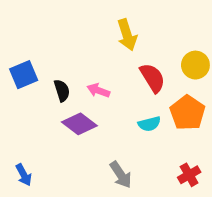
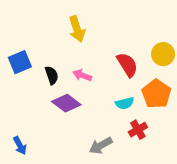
yellow arrow: (127, 35) -> (77, 29), moved
gray arrow: (121, 175) -> (101, 146), turned 95
red cross: (189, 175) -> (138, 130), moved

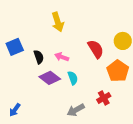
cyan semicircle: (125, 103) -> (73, 78), moved, turned -96
blue arrow: (20, 146) -> (15, 110), turned 64

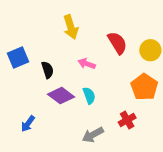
red semicircle: (96, 49) -> (117, 43), moved
pink arrow: (62, 57) -> (87, 64), moved
blue arrow: (15, 110) -> (28, 124), moved

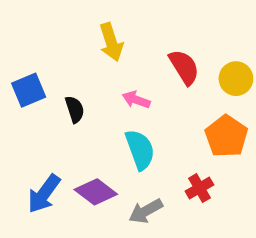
purple diamond: (61, 96) -> (96, 192), moved
cyan semicircle: (89, 96) -> (140, 150), size x1.5
blue arrow: (28, 124) -> (44, 194), size x1.5

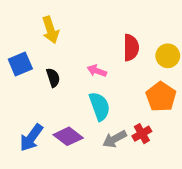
yellow arrow: (111, 42) -> (50, 30), moved
red semicircle: (184, 67) -> (131, 48), turned 32
gray arrow: (146, 211) -> (115, 139), moved

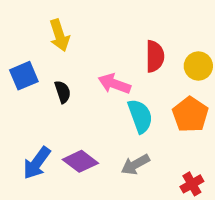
pink arrow: (97, 71) -> (114, 84), size x1.4
cyan semicircle: (100, 106) -> (140, 116), moved
red cross: (142, 134) -> (192, 184), moved

